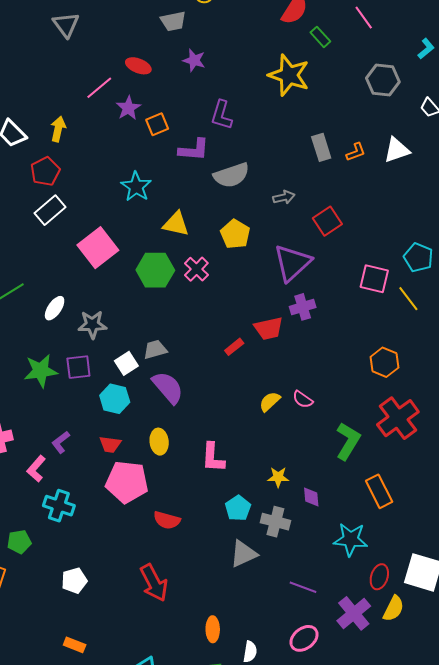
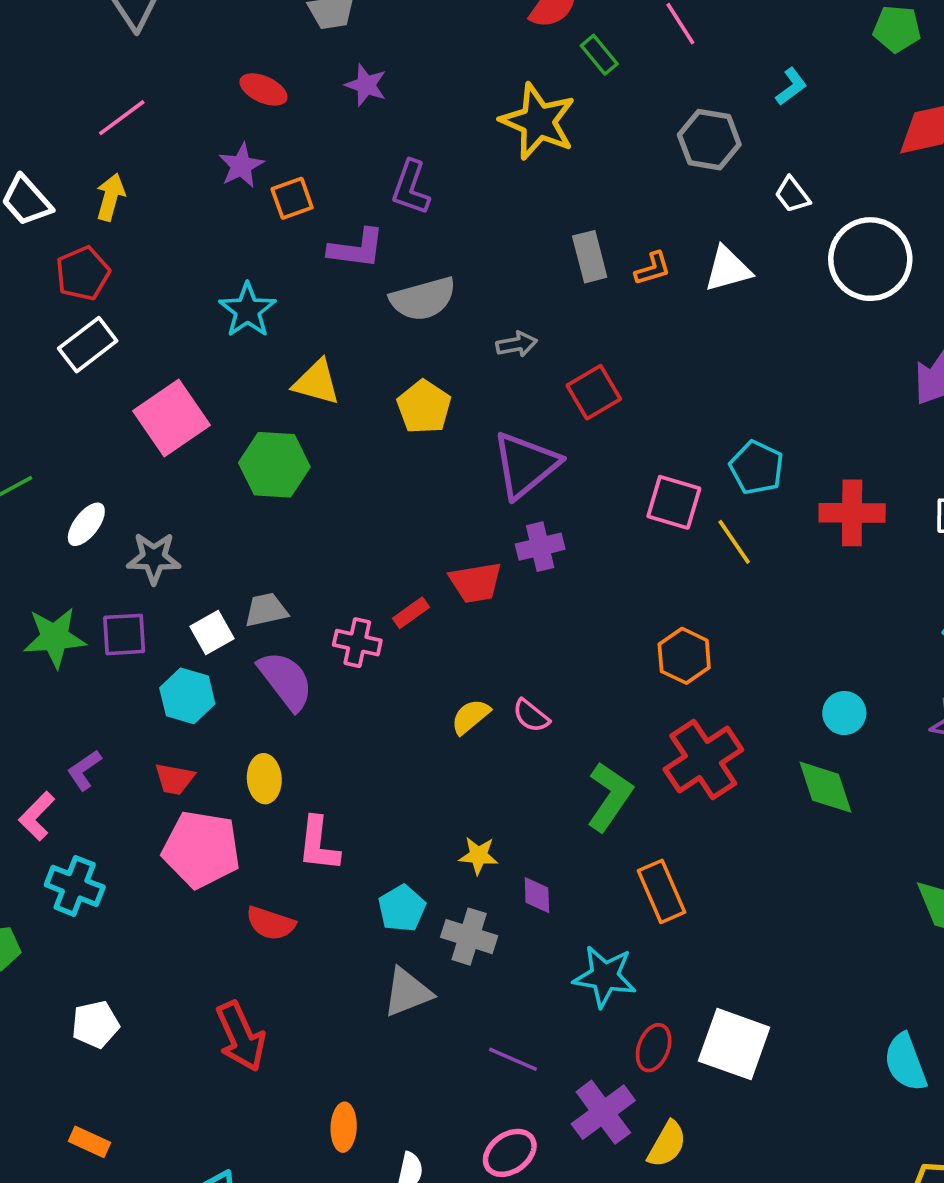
pink line: (99, 88) -> (122, 118), moved
pink cross: (196, 269) -> (357, 643), moved, turned -35
pink L-shape: (213, 457) -> (318, 844), moved
yellow semicircle: (394, 609) -> (667, 1144), moved

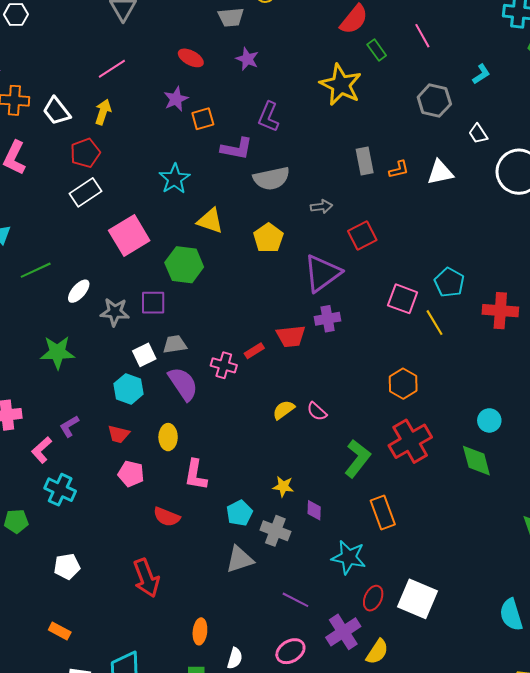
purple square: (124, 634) -> (153, 303), moved
pink pentagon: (201, 849) -> (131, 474), size x0.6

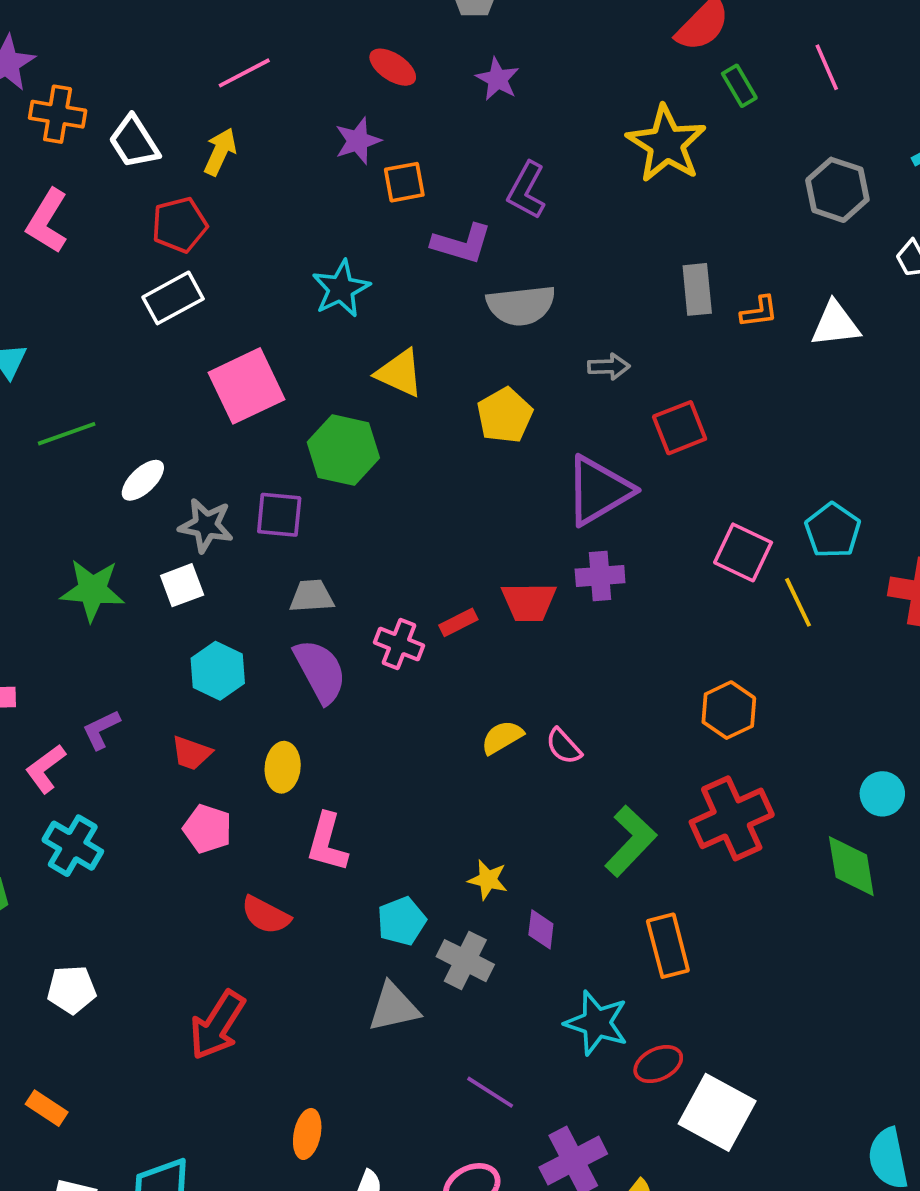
white square: (144, 355) -> (182, 585), moved
red arrow: (146, 578) -> (217, 1025), turned 48
red ellipse: (373, 598) -> (658, 1064), moved, turned 35

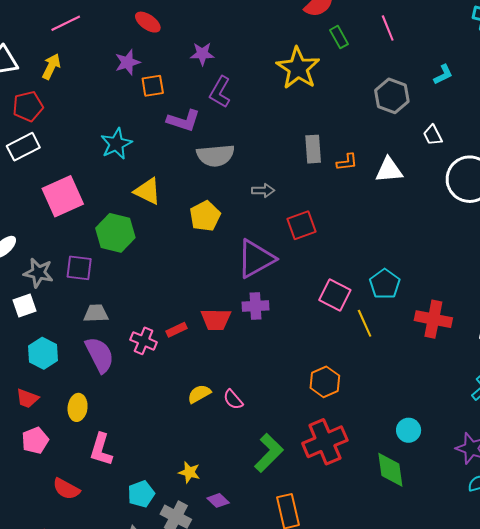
purple star: (497, 79) -> (202, 54), moved, turned -30
pink pentagon: (207, 829) -> (35, 440), turned 30
purple diamond: (541, 929) -> (218, 500), turned -55

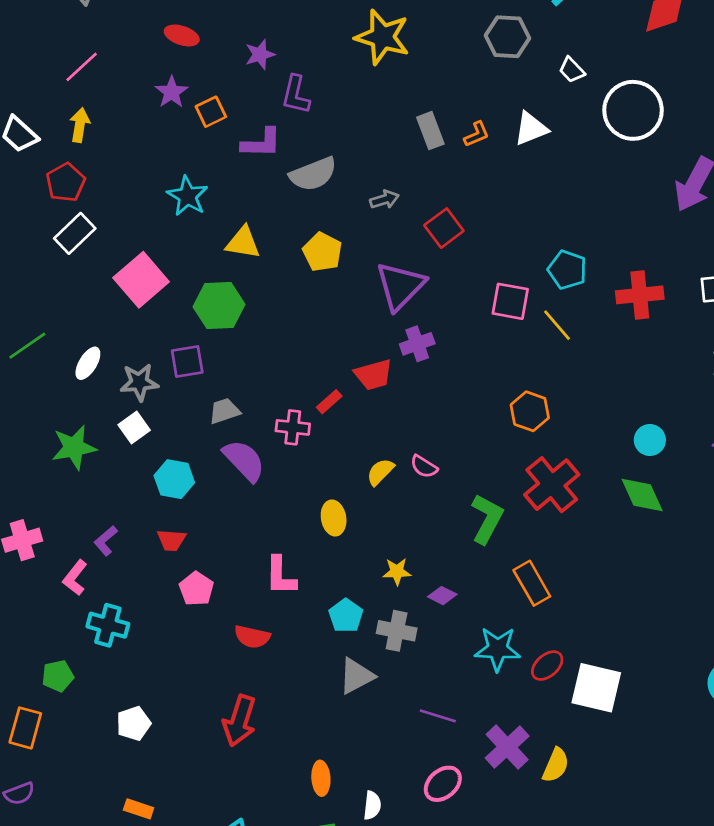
yellow ellipse: (78, 407) -> (334, 518), moved

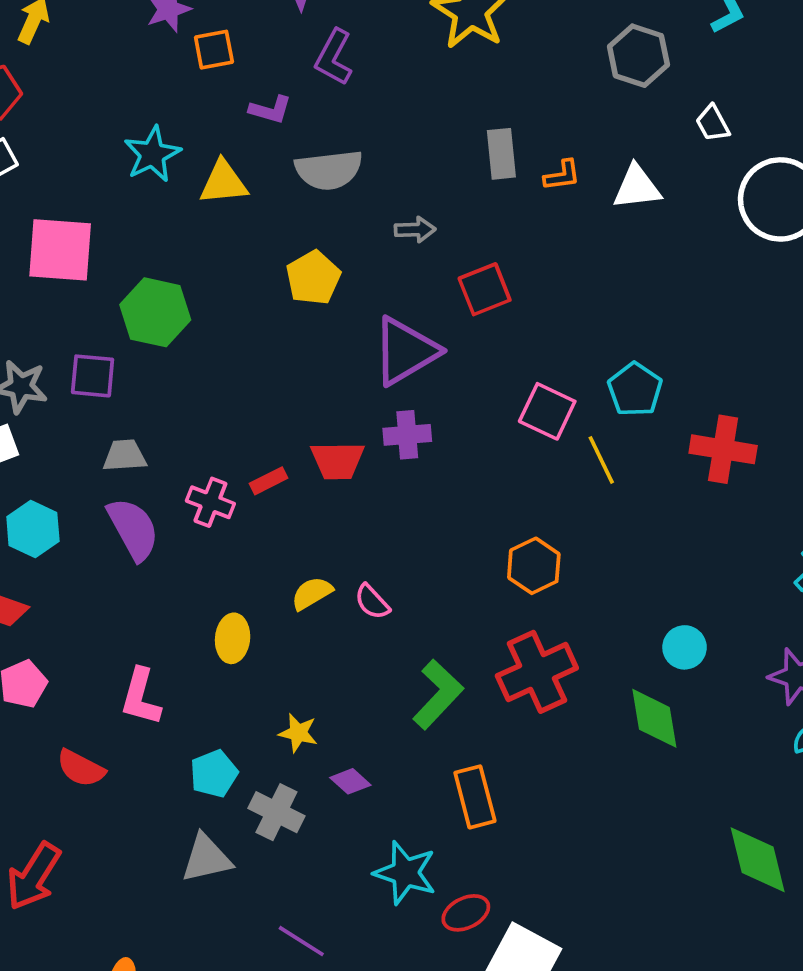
purple L-shape: (261, 143) -> (270, 110), size x0.7
yellow triangle: (243, 243) -> (223, 182), moved, turned -30
pink square: (141, 280) -> (60, 250), turned 30

